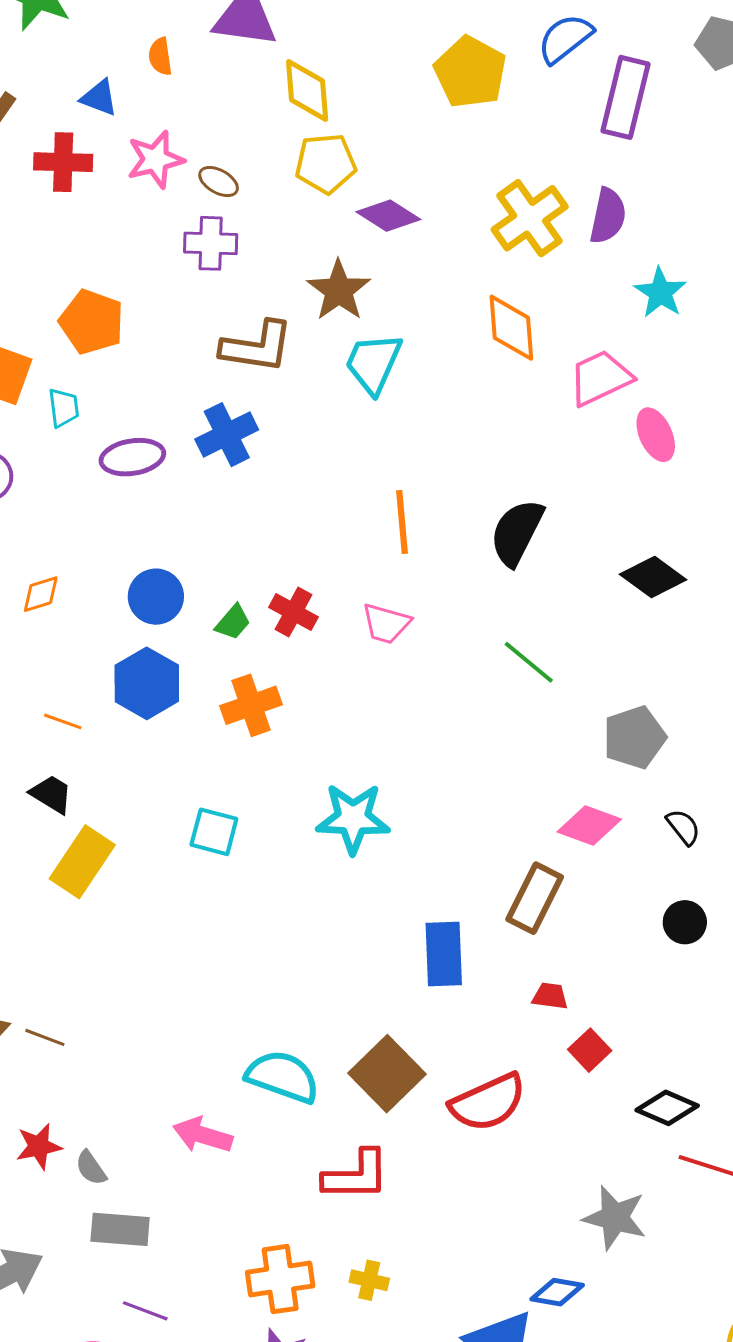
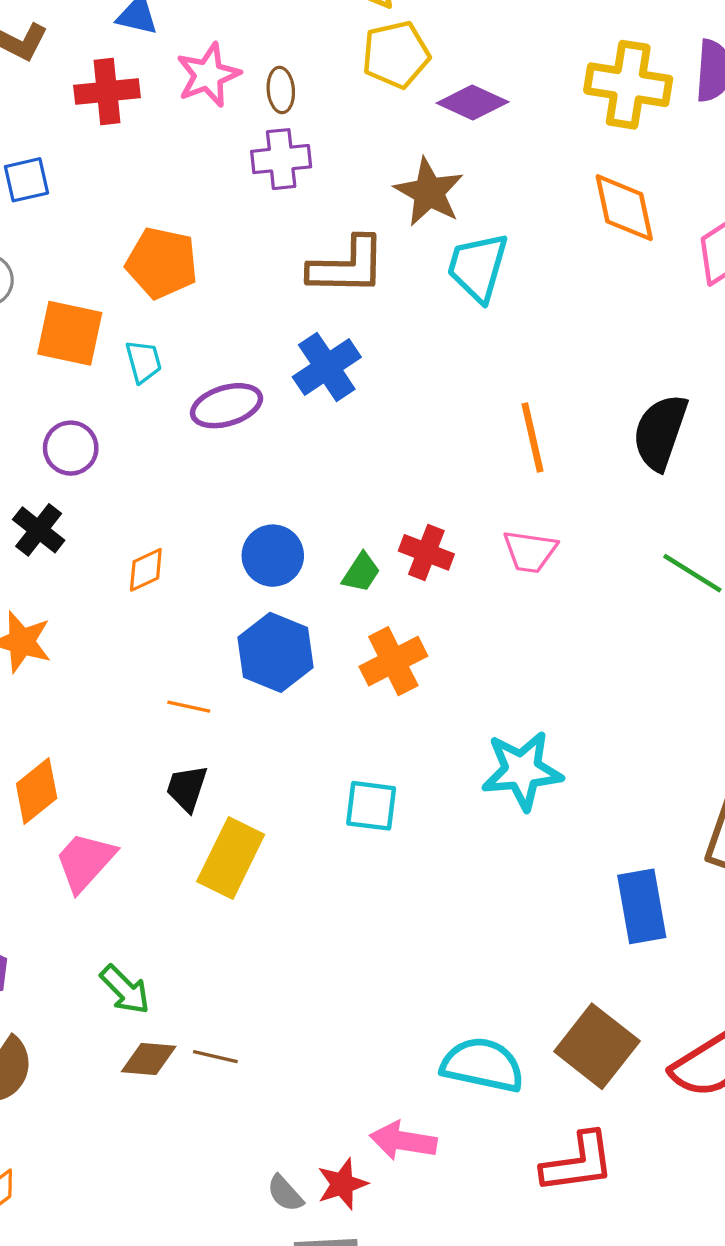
brown ellipse: (219, 182) -> (281, 90), turned 63
yellow cross: (530, 218) -> (628, 85), turned -38
black trapezoid: (51, 794) -> (187, 788), turned -96
red star: (39, 1146) -> (342, 1184), moved

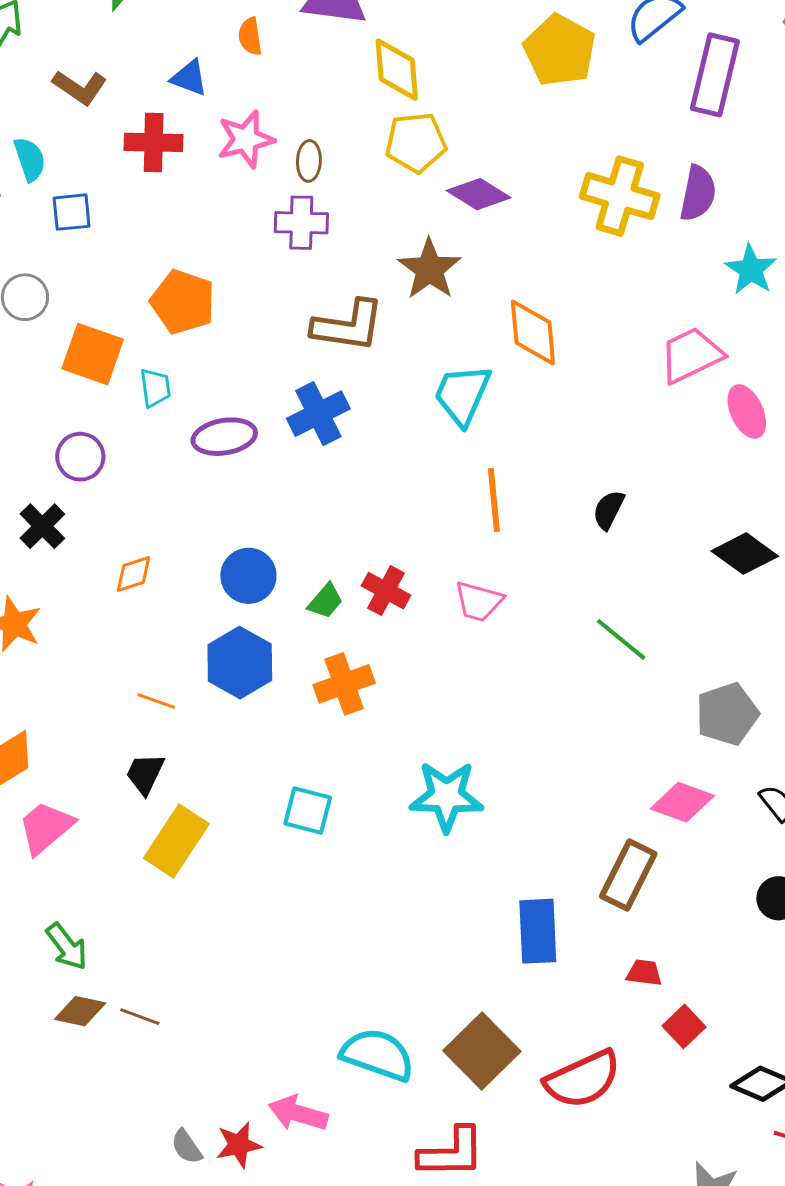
orange diamond: (624, 208) -> (533, 333), moved
cyan trapezoid: (478, 267) -> (462, 395), moved
black semicircle: (660, 432) -> (609, 510), size x0.6

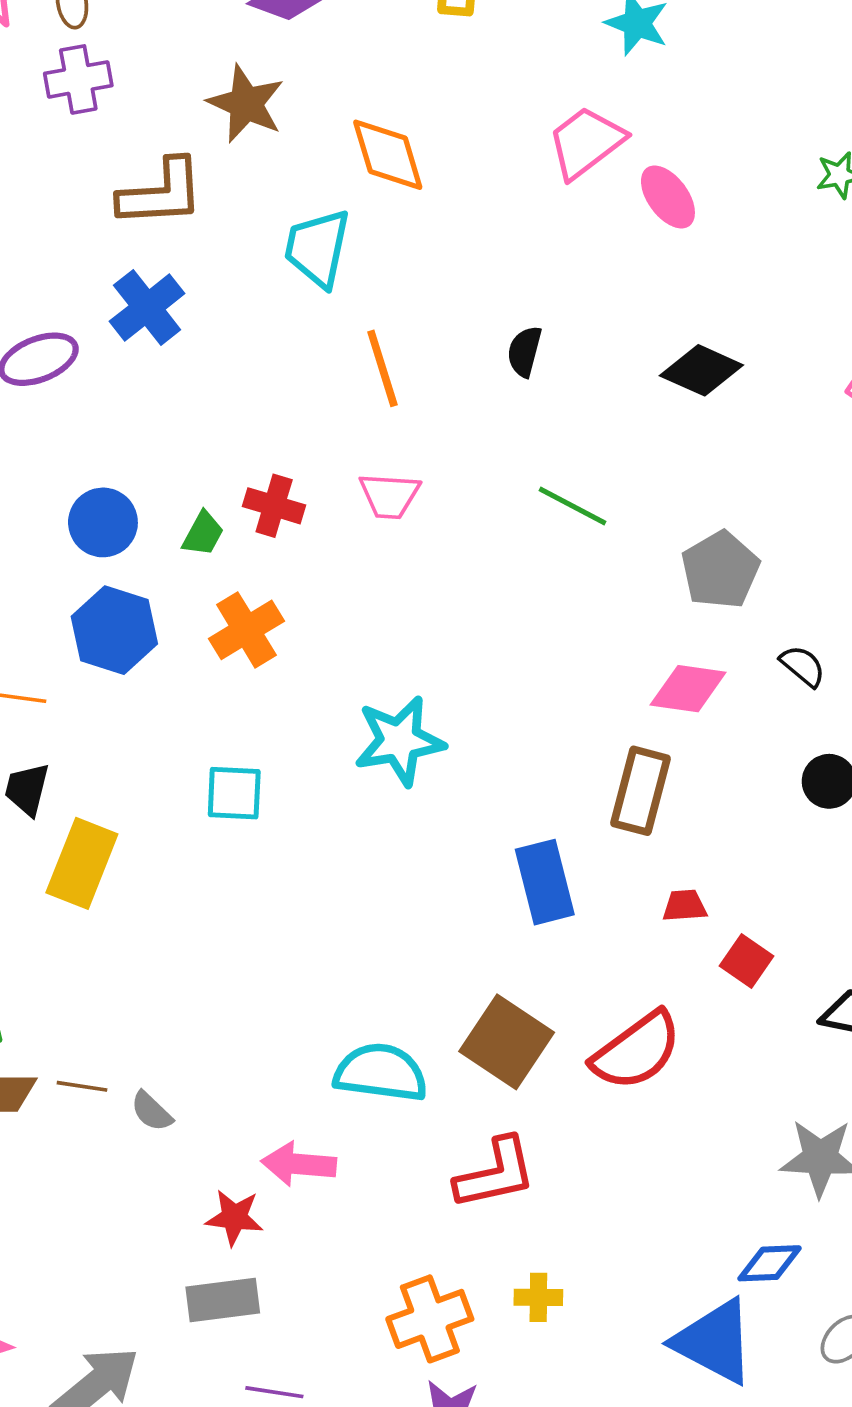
red star: (239, 1145) -> (234, 1217), turned 30
gray semicircle: (187, 1147) -> (152, 1111), moved

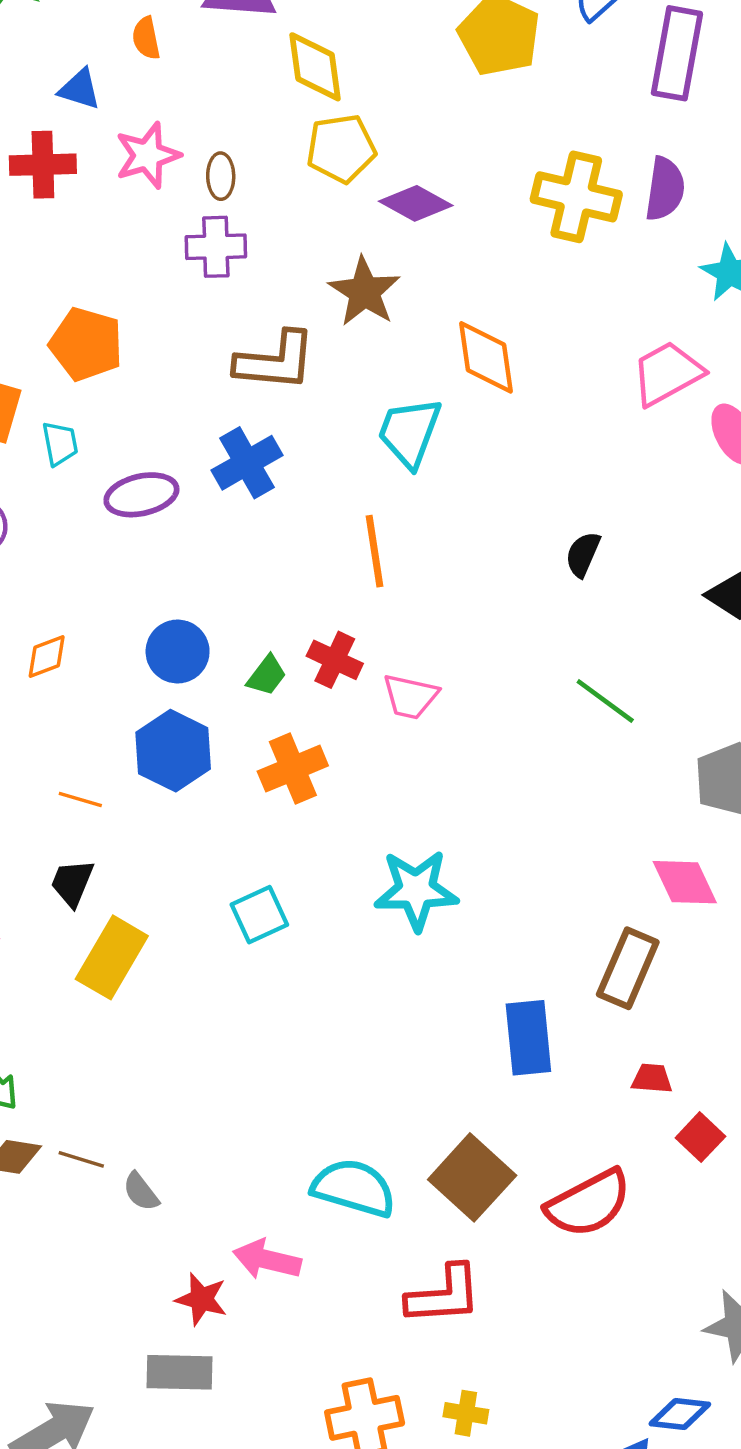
orange line: (382, 368) -> (374, 551), moved
pink trapezoid: (389, 496) -> (410, 696), moved
pink diamond: (688, 689) -> (685, 882), turned 48
cyan square: (234, 793) -> (259, 915), turned -36

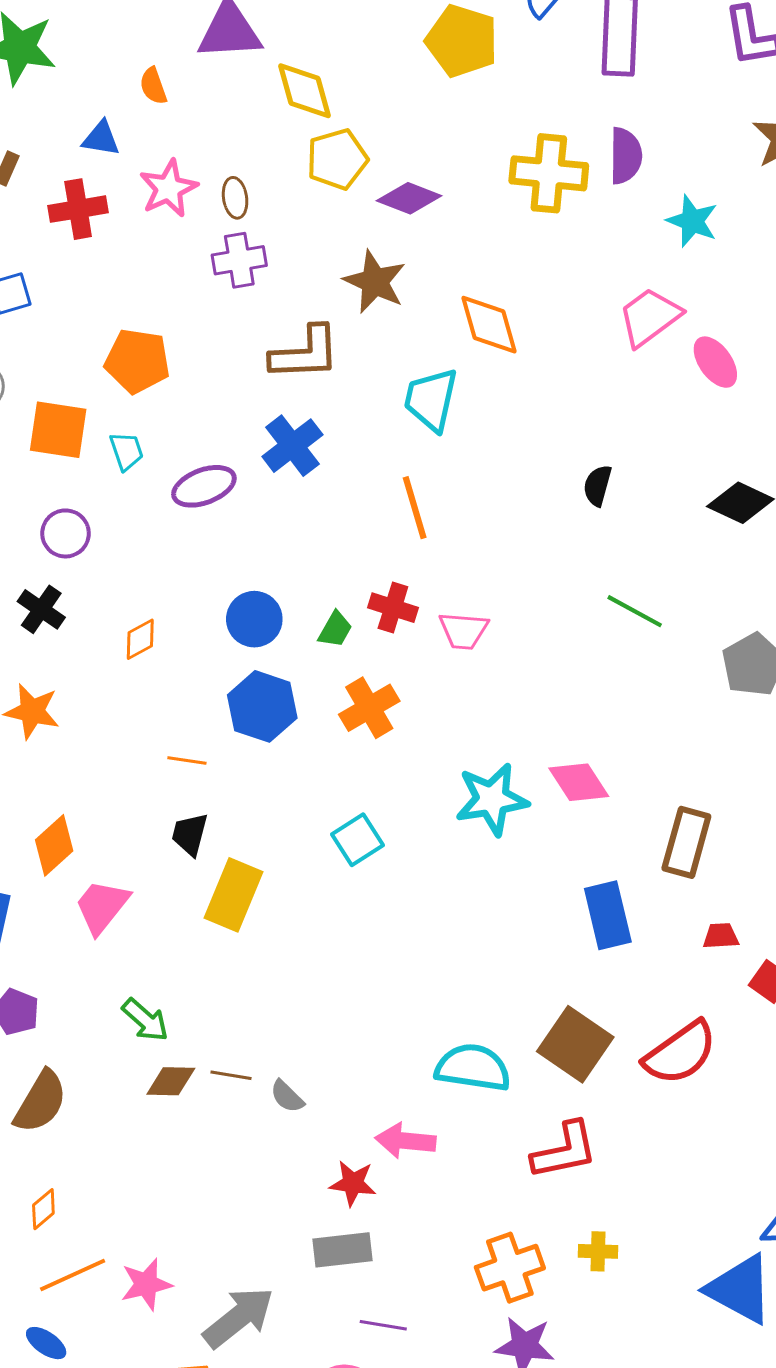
pink diamond: (685, 882) -> (579, 782), moved

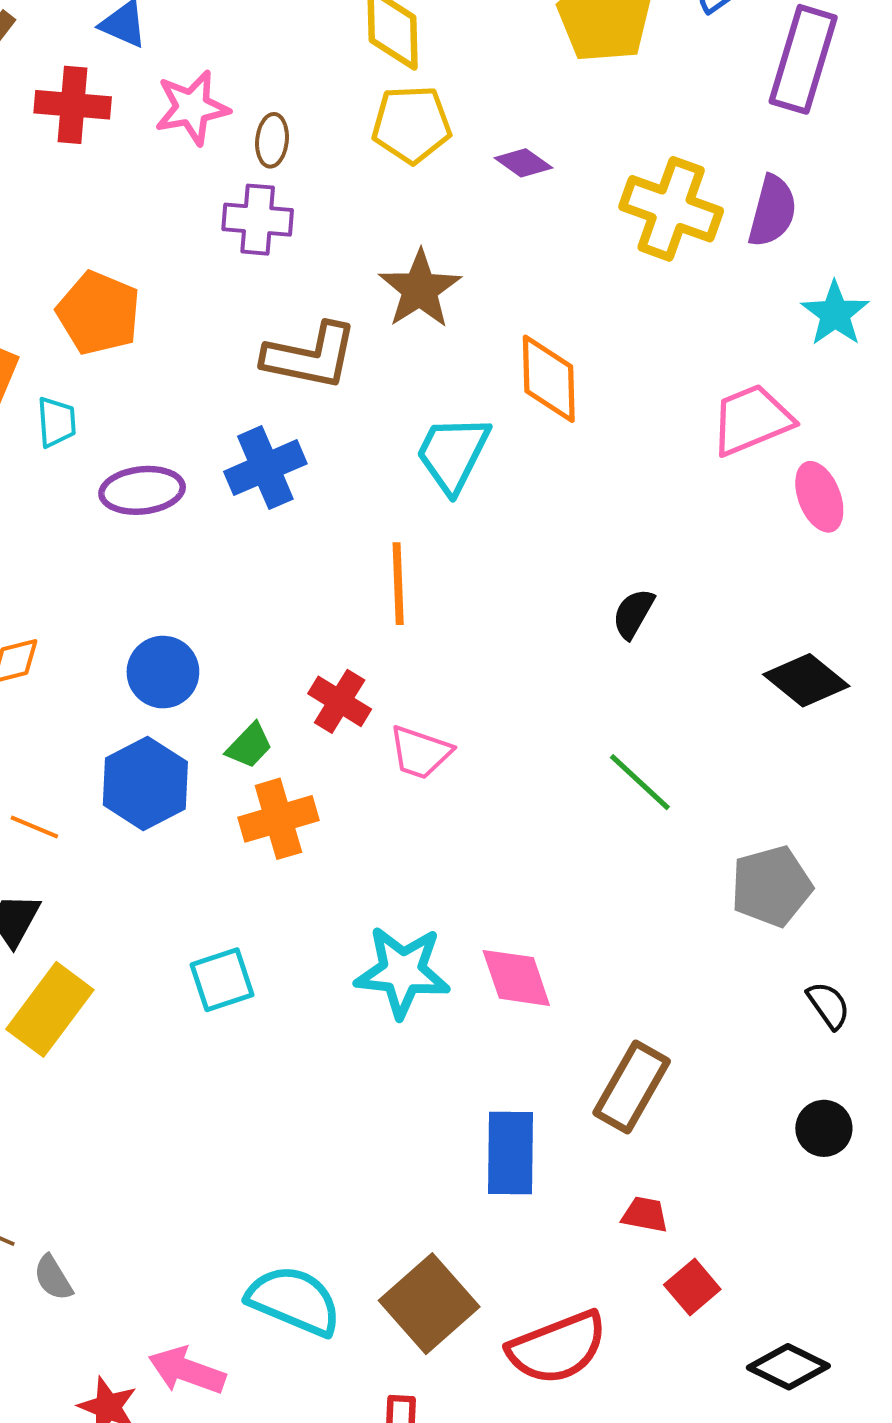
purple diamond: (409, 198) -> (523, 163), moved, size x0.7
green trapezoid: (335, 629) -> (249, 746), moved

